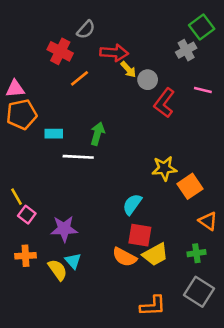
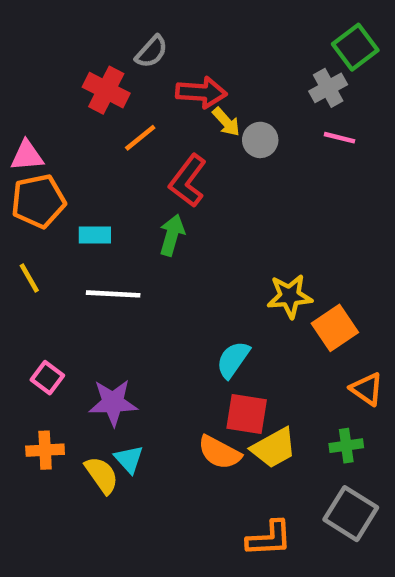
pink line: (203, 90) -> (339, 138), moved
red L-shape: (164, 103) -> (188, 181), moved
white line: (78, 157) -> (113, 294), moved
yellow line: (16, 197) -> (29, 278), moved

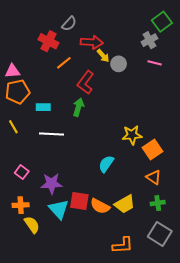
orange triangle: (367, 389) -> (154, 177), moved
red square: (247, 414) -> (79, 201), moved
cyan triangle: (129, 459) -> (59, 209), size x1.5
yellow semicircle: (102, 475) -> (32, 225), moved

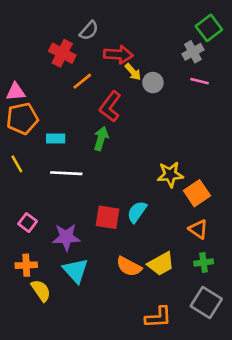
red square: (79, 201) -> (108, 217), moved

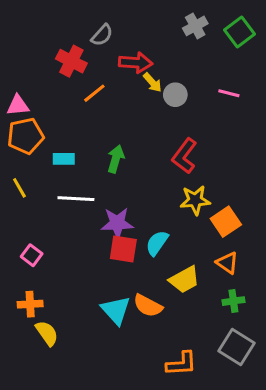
gray cross: (193, 52) -> (195, 26), moved
red L-shape: (110, 107) -> (184, 156), moved
purple star: (66, 237) -> (117, 223), moved
yellow trapezoid: (161, 264) -> (184, 280), moved
cyan triangle: (76, 271) -> (116, 310), moved

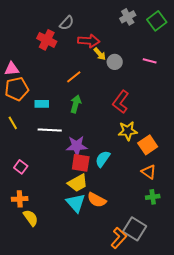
orange line: (94, 93) -> (74, 77), moved
yellow trapezoid: (184, 280) -> (78, 183), moved
gray square: (236, 347) -> (135, 229), moved
orange L-shape: (181, 364) -> (119, 238), turned -45

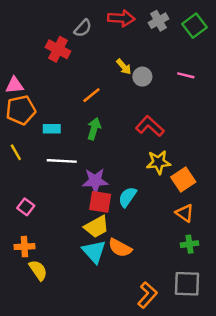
red arrow: (89, 41) -> (121, 18), moved
red L-shape: (121, 102) -> (150, 126), turned 95
gray square: (135, 229) -> (187, 284), moved, turned -30

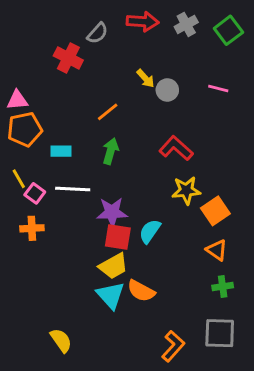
pink square: (26, 207) -> (35, 193), moved
orange cross: (24, 247) -> (32, 228), moved
yellow semicircle: (38, 270) -> (61, 340), moved

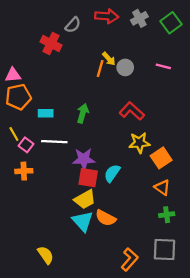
orange line: (108, 112) -> (100, 69), moved, turned -35

